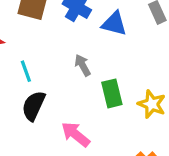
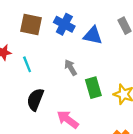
cyan line: (26, 71) -> (27, 64), moved

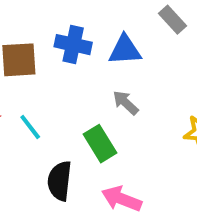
gray arrow: (71, 68) -> (126, 103), moved
green rectangle: (93, 88) -> (100, 144), moved

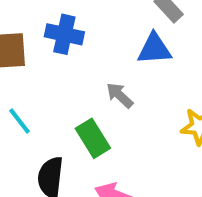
blue triangle: (125, 50) -> (154, 49), moved

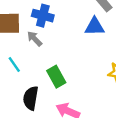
gray arrow: (120, 95) -> (35, 39), moved

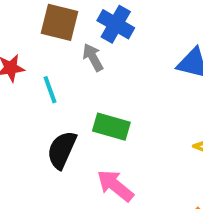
green rectangle: (56, 77) -> (111, 127), turned -60

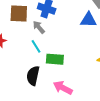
cyan line: (50, 90) -> (36, 46), moved

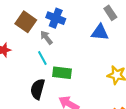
brown square: (19, 13) -> (26, 22), turned 30

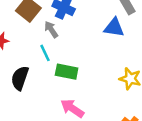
black semicircle: (38, 89) -> (20, 78), moved

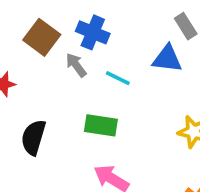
cyan line: (45, 53) -> (118, 78), moved, turned -36

